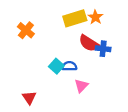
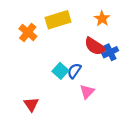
yellow rectangle: (75, 18) -> (58, 20), moved
blue cross: (103, 49) -> (110, 52), turned -32
blue semicircle: (69, 66) -> (74, 71), turned -56

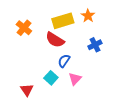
yellow rectangle: (58, 20) -> (63, 21), moved
red semicircle: (95, 46) -> (55, 40), moved
cyan square: (60, 71) -> (51, 78), moved

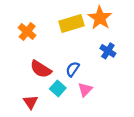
orange star: (88, 16) -> (100, 18), size x1.5
red semicircle: (55, 40) -> (41, 69), moved
blue cross: (95, 45) -> (108, 51), turned -32

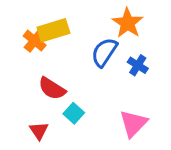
yellow rectangle: (71, 24) -> (53, 30), moved
blue semicircle: (73, 69) -> (104, 52), moved, size x1.5
pink triangle: (85, 90) -> (133, 123), moved, size x1.5

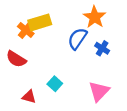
red semicircle: (52, 89) -> (16, 59), moved
red triangle: (39, 131) -> (29, 97), turned -40

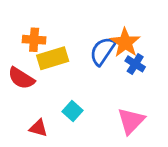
orange star: (95, 17) -> (125, 43), moved
yellow rectangle: (40, 22) -> (53, 58), moved
orange cross: (26, 30) -> (34, 40), turned -35

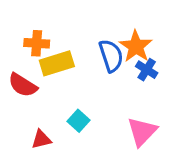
blue semicircle: (102, 51) -> (111, 56), turned 128
red triangle: (38, 128) -> (41, 139), turned -30

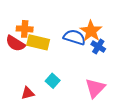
blue semicircle: (111, 56) -> (74, 37), turned -55
yellow rectangle: (57, 63) -> (38, 42), turned 30
red semicircle: (23, 85) -> (15, 43), moved

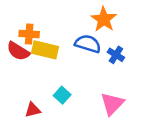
orange star: (91, 31) -> (104, 19), moved

